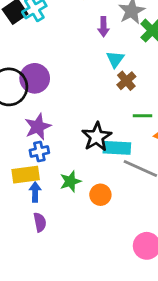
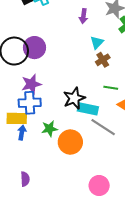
purple arrow: (103, 27) -> (83, 16), moved
blue cross: (39, 152) -> (30, 103), size x1.5
orange circle: (100, 195) -> (70, 142), size x1.5
purple semicircle: (40, 222) -> (25, 179), moved

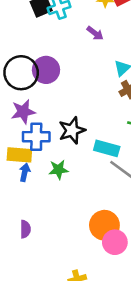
purple arrow: (83, 16) -> (95, 33), moved, turned -64
purple star: (31, 84) -> (23, 112), moved
black star: (74, 98) -> (72, 130), moved
orange circle: (70, 142) -> (104, 225), moved

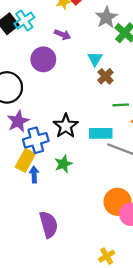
purple circle: (46, 70) -> (43, 59), moved
yellow rectangle: (19, 155) -> (25, 160), turned -50
purple semicircle: (25, 229) -> (49, 225), size x1.6

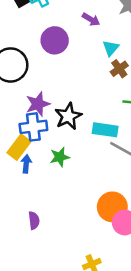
purple arrow: (63, 35) -> (91, 19), moved
purple star: (18, 121) -> (38, 104), moved
purple semicircle: (49, 225) -> (34, 220), size x0.6

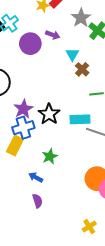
purple circle: (55, 40) -> (30, 44), moved
green star: (60, 157) -> (50, 156), moved
blue arrow: (26, 164) -> (36, 177), moved, turned -56

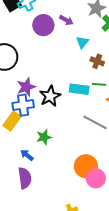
brown cross: (82, 69) -> (97, 61), moved, turned -32
cyan rectangle: (80, 119) -> (79, 89), moved
purple semicircle: (37, 201) -> (25, 178), size x1.5

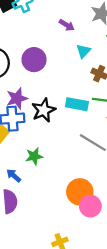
purple circle: (43, 25) -> (34, 60), moved

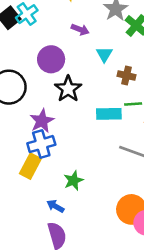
purple circle: (34, 60) -> (51, 59), moved
black star: (44, 110) -> (68, 89), moved

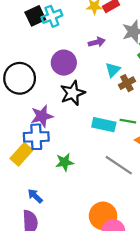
purple arrow: (80, 30) -> (97, 42), turned -49
brown cross: (126, 75) -> (127, 83), moved, turned 35
green star: (73, 180) -> (65, 162), moved

